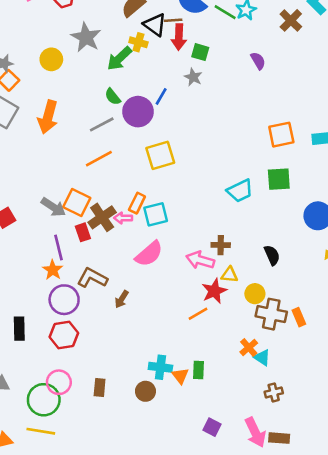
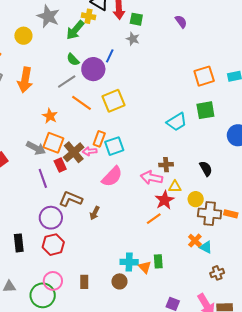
orange line: (99, 159) -> (81, 103), moved, turned 70
orange star: (53, 270) -> (50, 116), moved
orange rectangle: (299, 317) -> (231, 214), turned -48

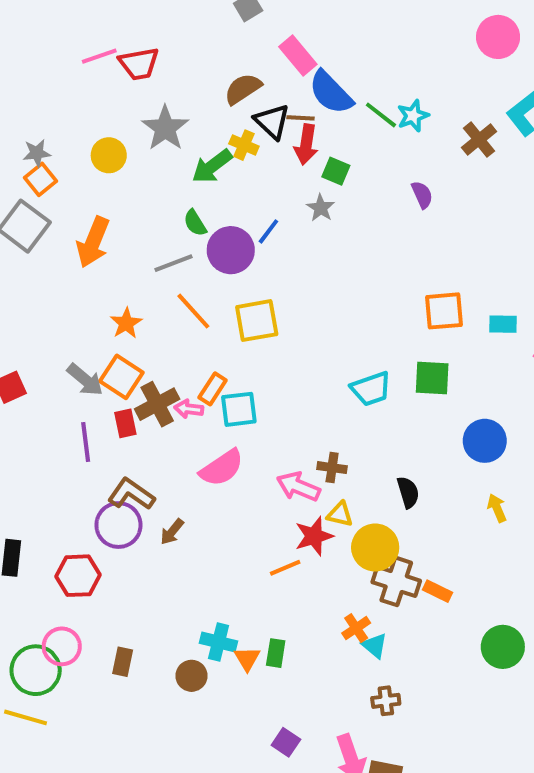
yellow circle: (196, 199) -> (375, 548), size x1.5
purple circle: (51, 218) -> (118, 525), moved

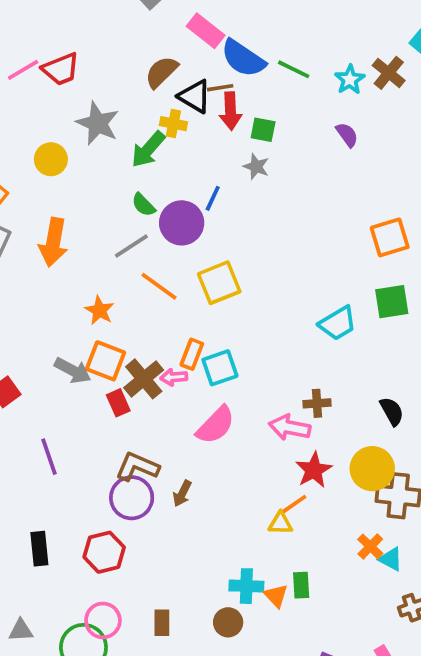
cyan star: (413, 116) -> (350, 80), moved
purple line: (86, 442) -> (49, 457), moved
yellow triangle: (340, 514) -> (280, 523), moved

